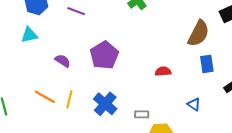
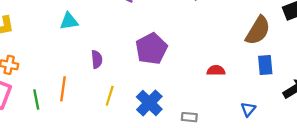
purple semicircle: (63, 61) -> (97, 59), moved, turned 49
orange line: (45, 97) -> (63, 89), moved, turned 65
blue triangle: (194, 104) -> (248, 109), turned 32

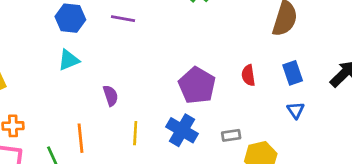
purple pentagon: (151, 49) -> (197, 85), moved
blue rectangle: (265, 65) -> (293, 73), moved
red semicircle: (216, 71) -> (248, 75), turned -84

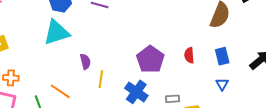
cyan triangle: (69, 60) -> (56, 32), size x1.6
yellow line: (135, 133) -> (101, 79), moved
orange line: (80, 138) -> (60, 91), turned -55

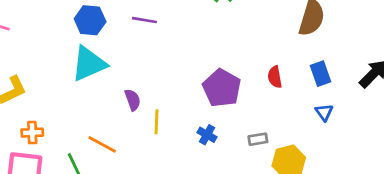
blue cross: (136, 92) -> (207, 135), size x0.6

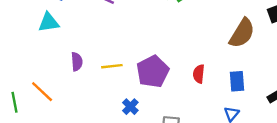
cyan triangle: (89, 64) -> (49, 22), size x0.7
yellow line: (156, 122) -> (112, 66), moved, turned 66

